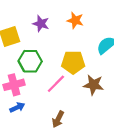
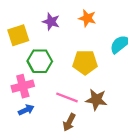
pink line: (56, 84) -> (67, 97), moved, turned 66
brown star: (93, 85) -> (96, 100), moved

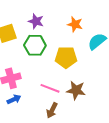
orange star: (87, 18) -> (75, 24), moved
green hexagon: (40, 61) -> (35, 45), moved

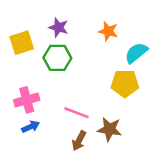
yellow pentagon: (66, 57) -> (125, 83), moved
brown star: (76, 90) -> (110, 129), moved

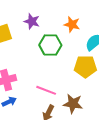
green hexagon: (57, 58) -> (50, 45), moved

